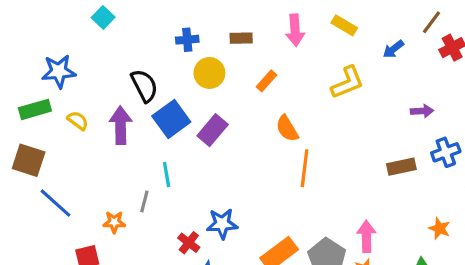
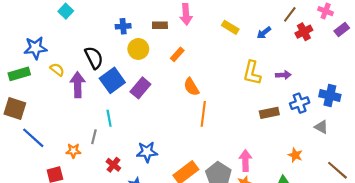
yellow rectangle: (344, 25) -> (230, 27), moved
pink arrow: (295, 30) -> (186, 14), moved
yellow L-shape: (347, 82) -> (252, 73), moved, turned 125
yellow semicircle: (78, 121) -> (57, 70), moved
red cross: (189, 243) -> (113, 165), moved

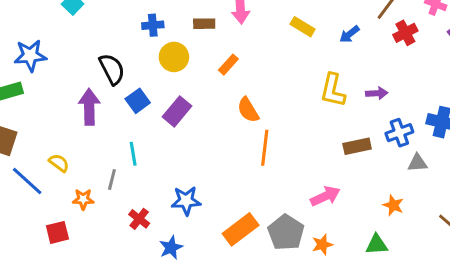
yellow semicircle: (57, 70) -> (59, 163), moved
blue square: (112, 80) -> (138, 101), size x0.7
gray triangle: (321, 127) -> (418, 163), moved, turned -32
pink arrow: (245, 160) -> (325, 196), moved, turned 66

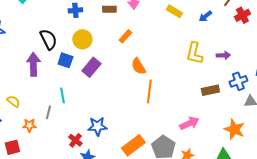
yellow circle: (174, 57) -> (82, 39), moved
blue square: (138, 101) -> (65, 60), turned -35
orange star: (393, 205) -> (234, 129), size x1.5
red cross: (139, 219) -> (75, 140), moved

